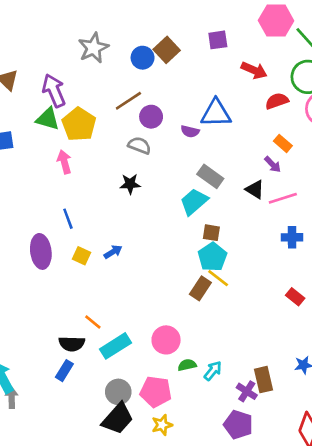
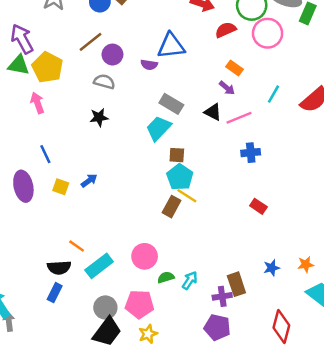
purple cross: (247, 391) -> (222, 296), turned -36

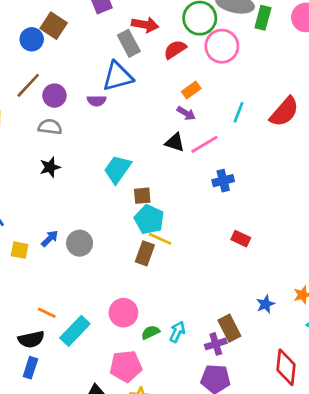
orange rectangle: (235, 68) -> (191, 90), turned -63
gray rectangle: (171, 104) -> (129, 43), moved, turned 40
gray circle: (105, 307) -> (80, 243), moved

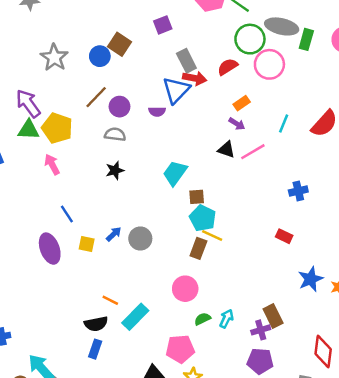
red arrow: (145, 25) -> (195, 78), moved
blue triangle: (118, 76) -> (176, 90), turned -32
blue cross: (223, 181) -> (298, 191), moved
blue star: (265, 304) -> (311, 279), moved, size x1.5
pink circle: (123, 313) -> (185, 289), moved

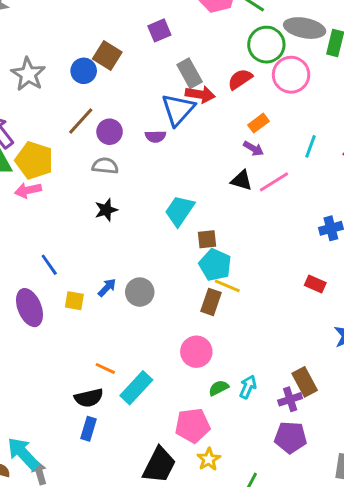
pink arrow: (52, 164) -> (28, 190), moved, turned -72

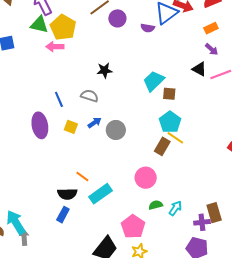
orange rectangle: (259, 123) -> (211, 28), moved
gray semicircle: (105, 166) -> (90, 96), moved
brown square: (207, 239) -> (169, 94), moved
pink pentagon: (192, 425) -> (133, 227), turned 30

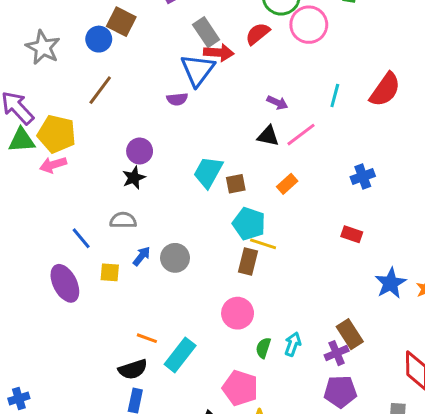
purple circle: (117, 18) -> (140, 151), moved
orange rectangle: (211, 28) -> (287, 184), moved
green semicircle: (156, 205) -> (263, 348), turned -40

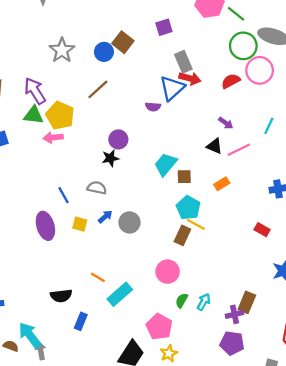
red semicircle: (258, 34) -> (231, 81), moved
brown rectangle: (350, 334) -> (247, 302), turned 45
black semicircle: (133, 369) -> (61, 296), moved

